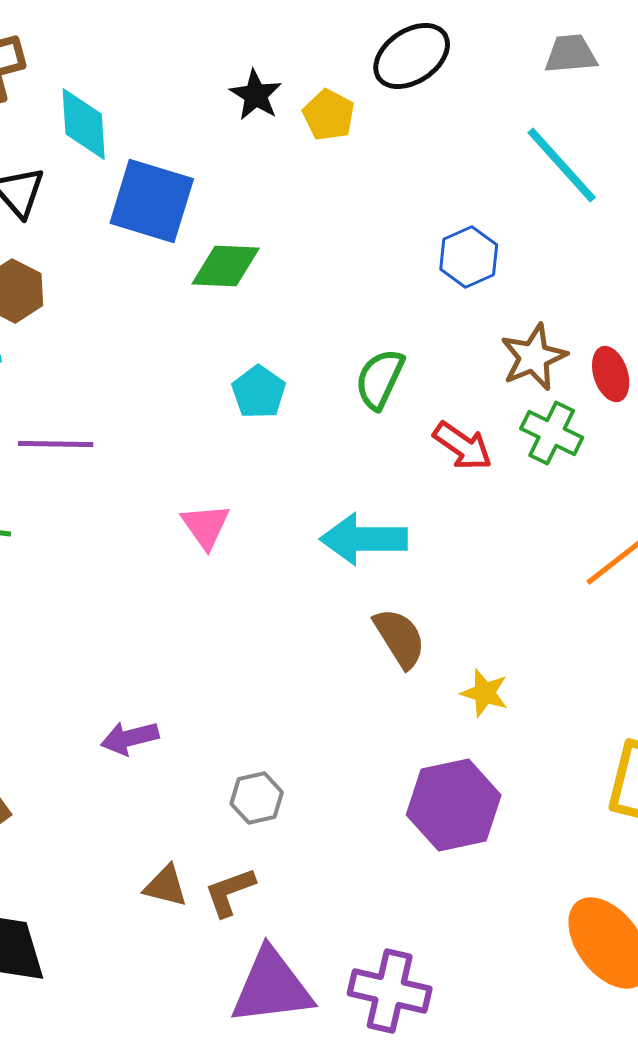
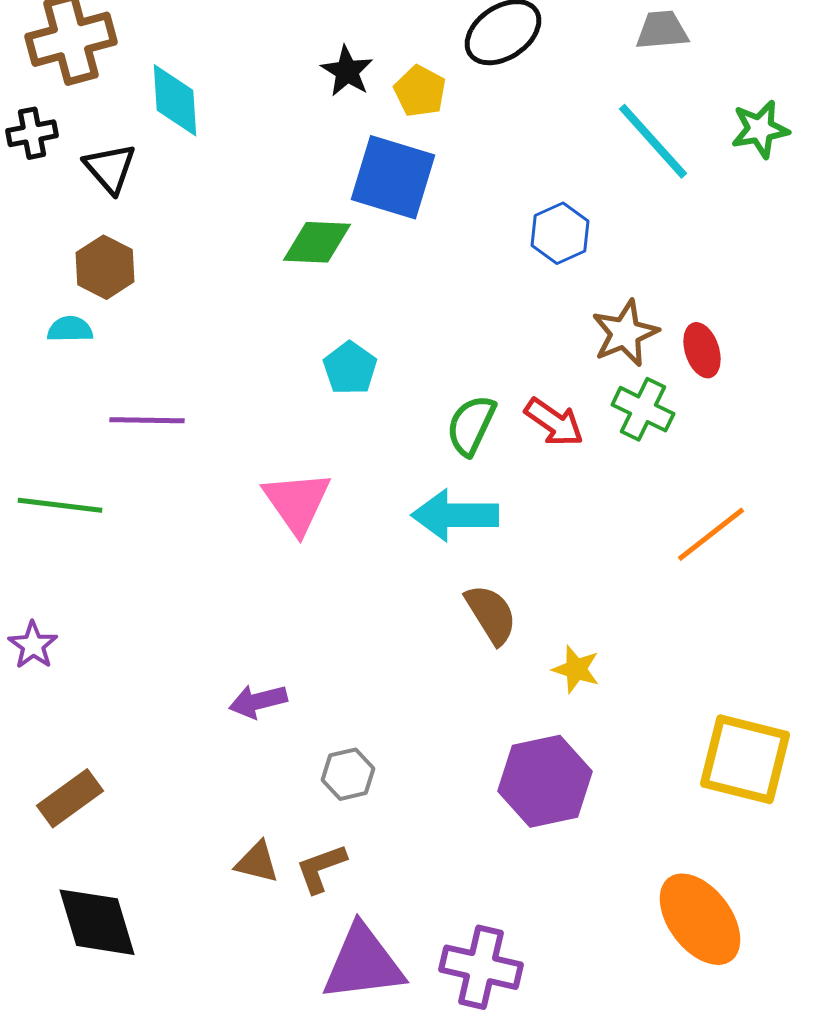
blue square: (152, 201) -> (393, 177), moved
green semicircle: (380, 379) -> (471, 425), moved
pink triangle: (206, 526) -> (297, 502), size x1.4
purple arrow: (130, 738) -> (258, 701), moved

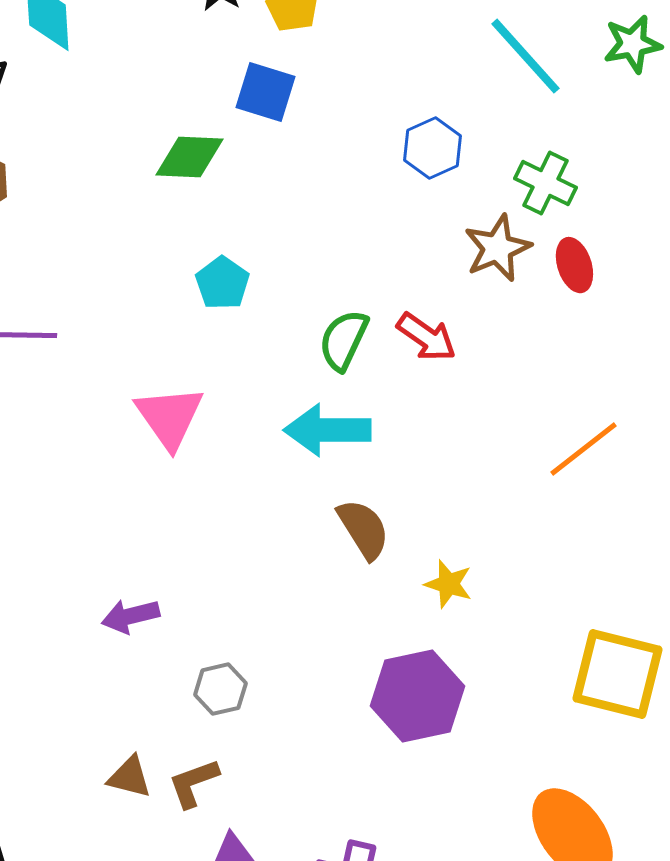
blue square: (393, 177) -> (265, 92), size x0.7
green cross: (643, 409) -> (545, 183), moved

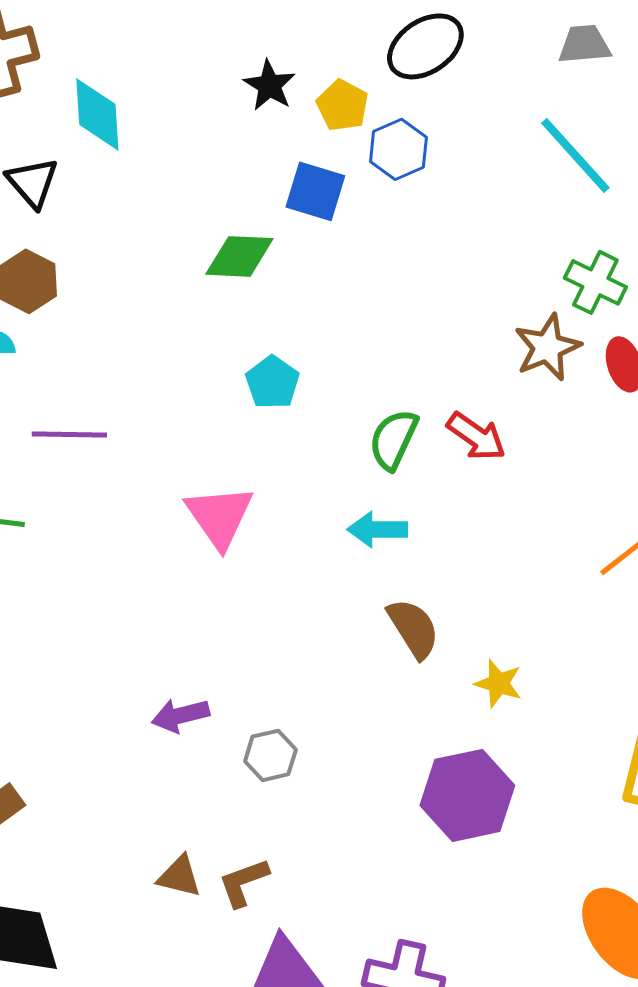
blue hexagon: (432, 148) -> (398, 149), moved
cyan arrow: (327, 430) -> (377, 529), size x0.7
gray hexagon: (220, 689) -> (270, 755), moved

